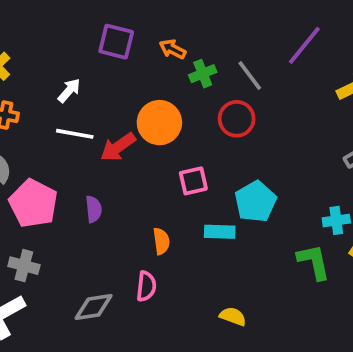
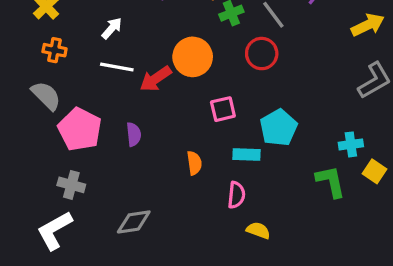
pink semicircle: (146, 286) -> (236, 195), moved

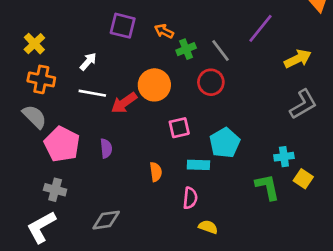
orange cross: (55, 50) -> (41, 79), size x1.4

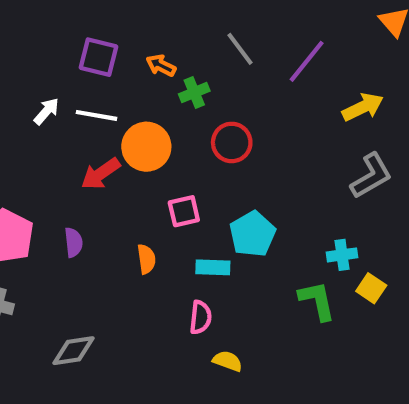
gray line: (221, 50) -> (240, 49), moved
white line: (92, 93) -> (96, 115), moved
orange semicircle: (156, 172) -> (146, 259), moved

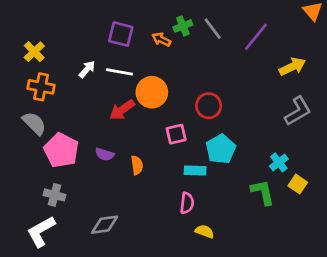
green cross: (194, 93) -> (183, 26), moved
red circle: (232, 142) -> (209, 106), moved
purple semicircle: (74, 242) -> (105, 154), turned 114
cyan cross: (342, 255) -> (279, 162), turned -30
orange semicircle: (146, 259) -> (137, 165), moved

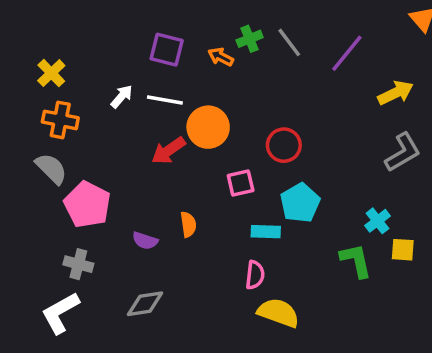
purple semicircle: (105, 154) -> (145, 241), moved
yellow square: (298, 184) -> (403, 250), turned -30
yellow semicircle: (205, 231) -> (278, 313), size x1.6

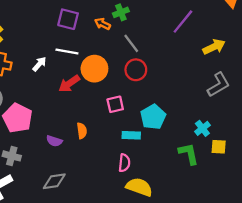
gray line: (289, 42) -> (131, 43), moved
white arrow: (122, 96) -> (39, 64), moved
red circle: (284, 145) -> (136, 70), moved

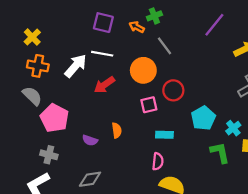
white arrow: (39, 64) -> (76, 66), size x1.6
orange circle: (94, 69) -> (143, 70), moved
red circle: (136, 70) -> (173, 90), moved
cyan pentagon: (153, 117) -> (203, 118), moved

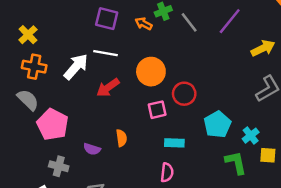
gray line: (164, 46) -> (189, 22), moved
gray cross: (49, 155) -> (59, 166), moved

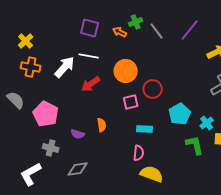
gray semicircle: (28, 100) -> (16, 100), moved

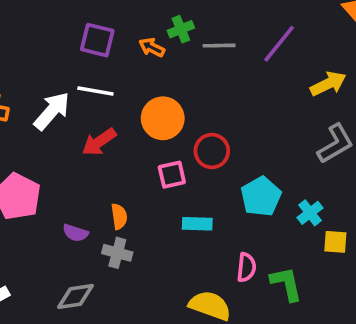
gray line: (157, 31) -> (219, 46), turned -54
green L-shape: (195, 145) -> (286, 284), moved
gray cross: (51, 148) -> (117, 253), moved
pink semicircle: (139, 153) -> (246, 267), moved

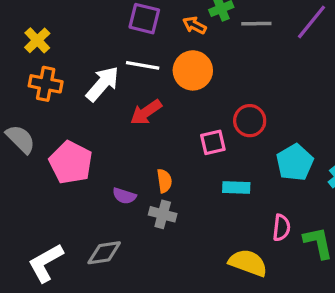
orange circle: (163, 118) -> (193, 70), moved
gray diamond: (75, 296) -> (104, 253), moved

